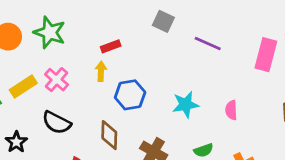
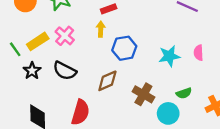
pink semicircle: (231, 110) -> (199, 53), moved
brown diamond: (109, 135) -> (107, 81), turned 65
black star: (16, 142) -> (32, 71), moved

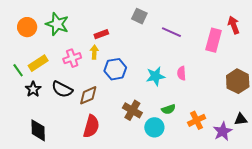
pink cross: (65, 36) -> (72, 58), moved, turned 30
brown diamond: (107, 81) -> (88, 95), moved
red semicircle: (80, 112) -> (91, 126), moved

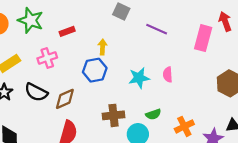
red rectangle: (101, 34) -> (67, 31), moved
yellow arrow: (94, 52) -> (102, 47), moved
brown cross: (132, 110) -> (114, 115), turned -36

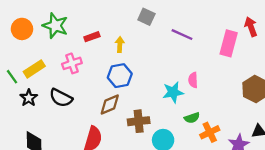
yellow arrow: (102, 47) -> (120, 45), moved
cyan star: (139, 78) -> (173, 92), moved
brown diamond: (65, 99) -> (110, 105), moved
green semicircle: (153, 114) -> (192, 118), moved

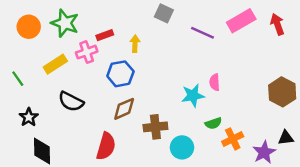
pink rectangle: (229, 43) -> (241, 21), moved, turned 45
pink cross: (72, 63) -> (87, 52), moved
yellow rectangle: (34, 69) -> (55, 64), moved
blue hexagon: (120, 76) -> (120, 74), moved
black star: (29, 98) -> (29, 117), moved

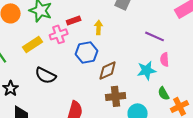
purple line: (203, 33) -> (155, 36), moved
brown diamond: (124, 109) -> (108, 70), moved
green semicircle: (213, 123) -> (164, 93), turned 80

